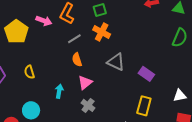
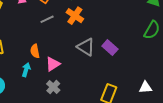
orange semicircle: (77, 60) -> (35, 51), moved
purple rectangle: (146, 74) -> (110, 48), moved

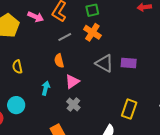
purple rectangle: (110, 48) -> (129, 63), turned -35
orange semicircle: (35, 51) -> (59, 61), moved

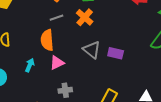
orange semicircle: (59, 61) -> (47, 40), size x1.5
gray cross: (73, 105) -> (65, 90), moved, turned 32

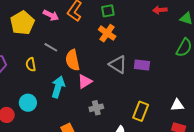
gray line: (57, 18) -> (51, 47), moved, turned 56
cyan arrow: (30, 65) -> (58, 87), size x1.5

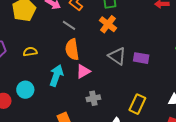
gray line: (51, 47) -> (69, 25), moved
yellow semicircle: (31, 64) -> (30, 52), turned 88

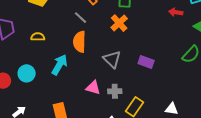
gray triangle: (117, 56) -> (112, 59), moved
pink triangle: (83, 71) -> (93, 88), moved, turned 35
gray cross: (93, 98) -> (115, 91), moved

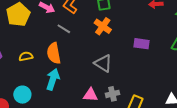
orange semicircle: (79, 42) -> (54, 53), moved
purple rectangle: (146, 62) -> (141, 44), moved

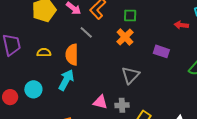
purple rectangle: (141, 44) -> (161, 51), moved
gray triangle: (103, 63) -> (131, 75), moved, turned 30

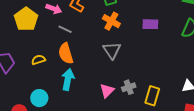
gray line: (86, 32) -> (65, 29), moved
gray triangle: (131, 75) -> (112, 50), moved
pink triangle: (100, 102) -> (107, 91), turned -42

